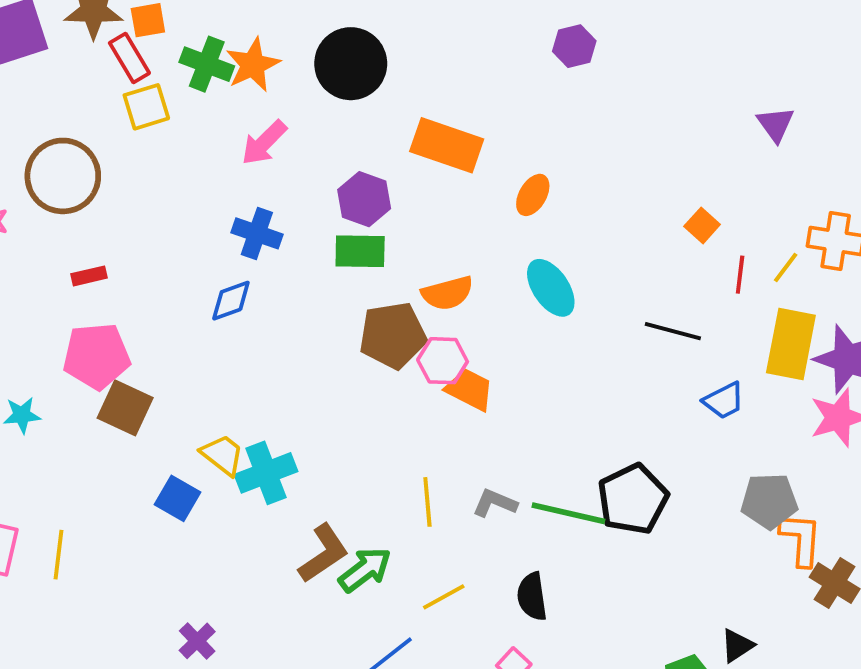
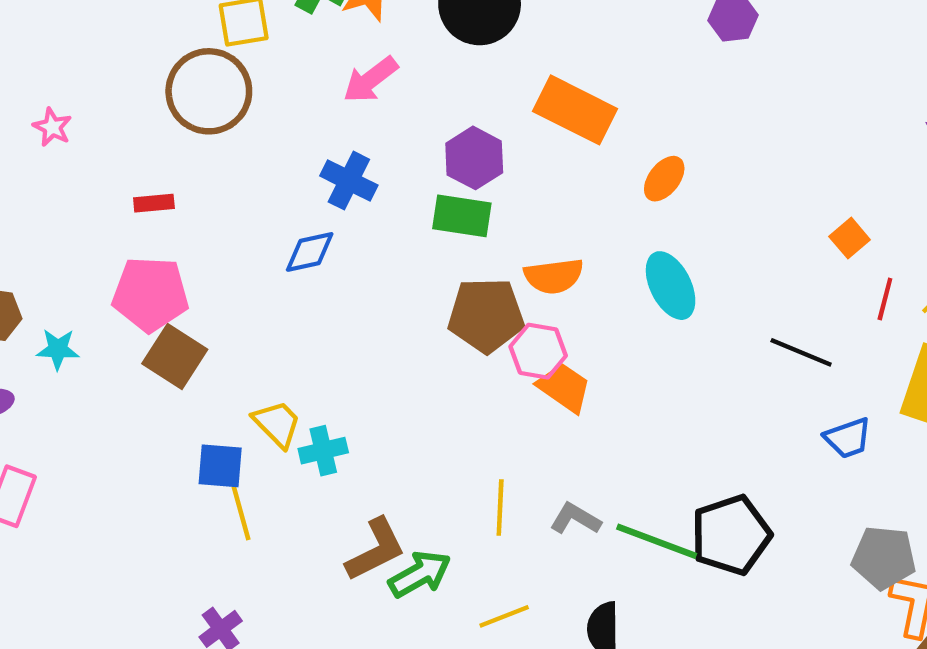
brown circle: (63, 176) -> (209, 91), moved
cyan cross: (266, 473) -> (323, 451), size x0.7
blue square: (178, 498) -> (220, 466), turned -33
yellow line: (59, 555) -> (241, 513), moved, turned -30

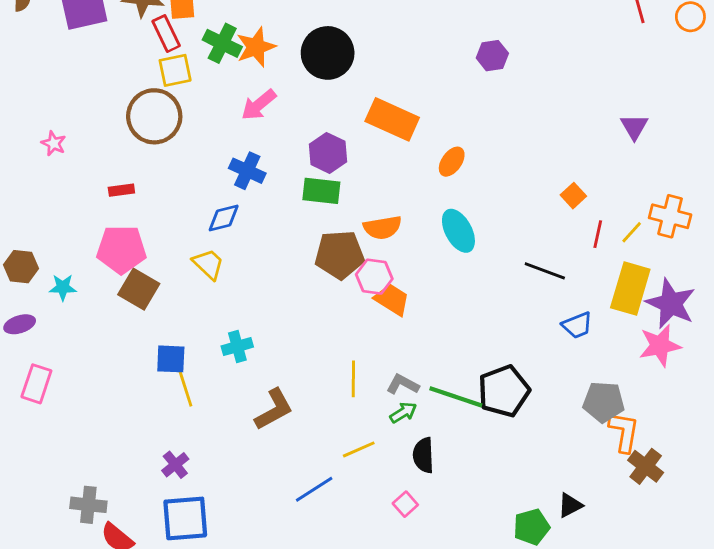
yellow trapezoid: (277, 424) -> (208, 264), moved
green arrow: (420, 574) -> (403, 413), moved, size x0.7

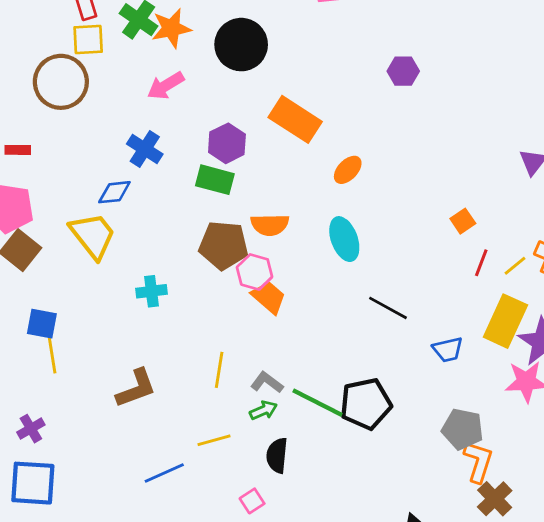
yellow trapezoid: (208, 264) -> (93, 236), size x1.5
black line: (545, 271) -> (388, 308), moved
cyan cross: (237, 346) -> (151, 291), moved

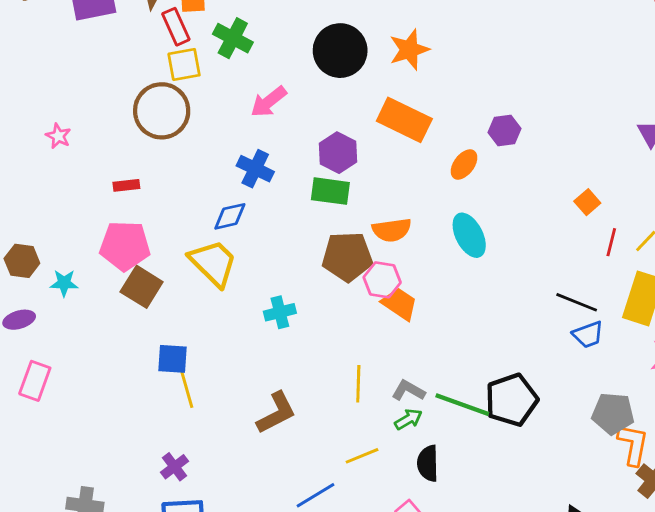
orange star: (171, 28) -> (409, 50), moved
purple hexagon: (403, 71) -> (505, 131), moved
black line: (388, 308) -> (577, 302), moved

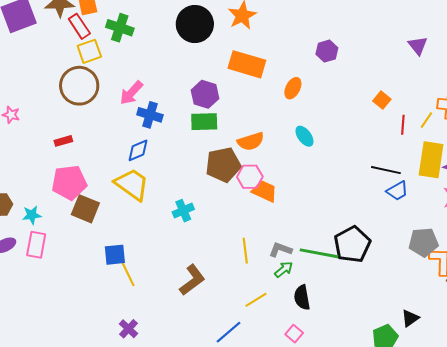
pink arrow: (269, 102) -> (131, 93), moved
purple hexagon: (505, 131) -> (327, 51), moved
cyan ellipse: (469, 235) -> (304, 136), size x0.7
pink rectangle: (35, 381) -> (36, 245), moved

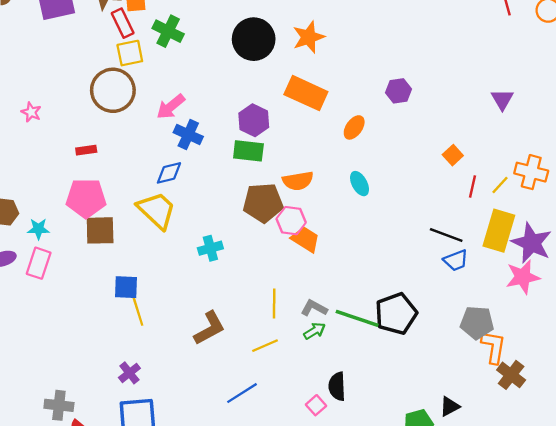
brown square: (85, 209) -> (100, 230), turned -32
black semicircle: (302, 298) -> (337, 386), moved
yellow line: (256, 300) -> (265, 346), moved

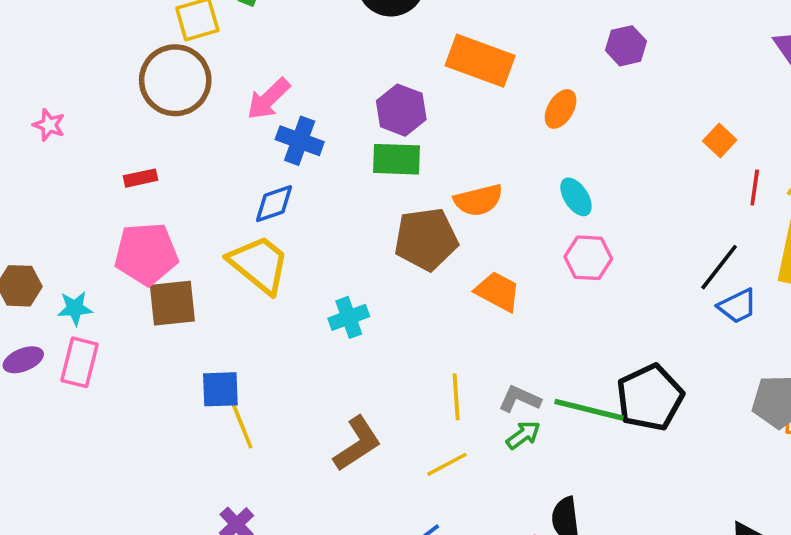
pink hexagon: (291, 221) -> (588, 258), moved
black line: (446, 235) -> (719, 267), turned -68

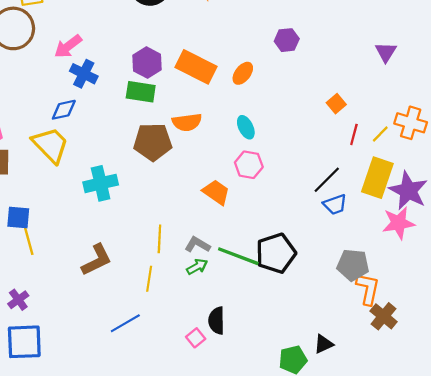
orange rectangle: (480, 61) -> (196, 67), moved
orange trapezoid: (498, 291) -> (216, 192), moved
cyan cross: (349, 317) -> (101, 183), size x1.4
yellow line: (447, 464) -> (149, 279), turned -60

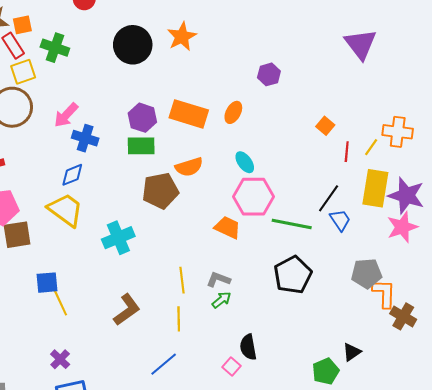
purple triangle: (386, 52) -> (361, 44), moved, size x1.6
pink hexagon: (249, 165) -> (253, 197), size x1.5
blue trapezoid: (335, 204) -> (340, 220), turned -95
green line: (238, 256) -> (292, 224), moved

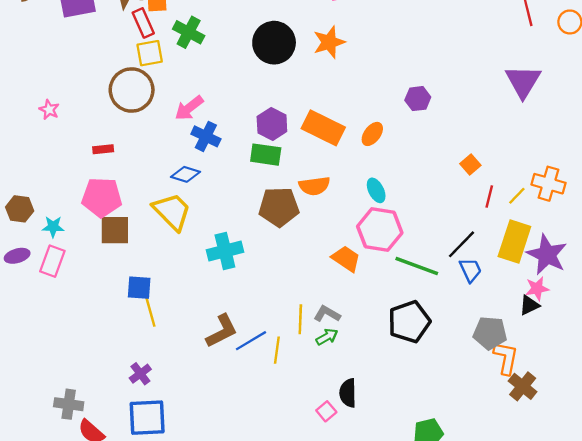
blue diamond: (72, 175) -> (185, 174), turned 30
pink star: (402, 227) -> (537, 289), size x0.7
yellow line: (182, 280) -> (300, 319), moved
black triangle: (352, 352) -> (529, 305), moved
blue line: (164, 364) -> (251, 341), moved

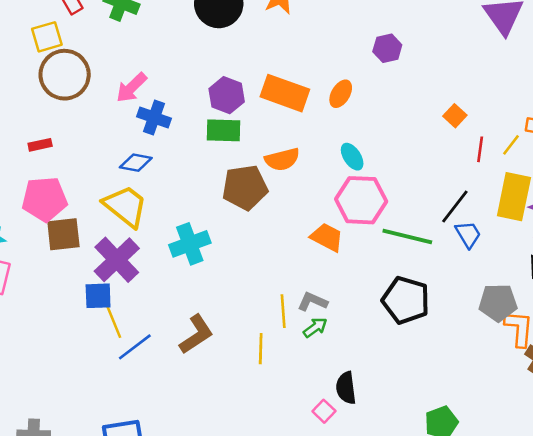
yellow square: (150, 53) -> (47, 37), moved
black pentagon: (409, 322) -> (406, 300), turned -30
blue line: (251, 341) -> (135, 347), moved
purple cross: (140, 374) -> (117, 260), moved, size x1.8

